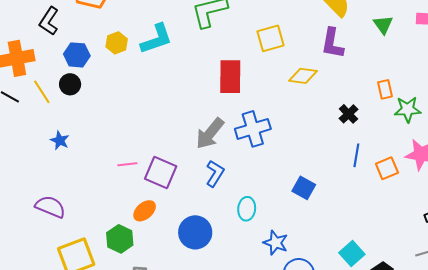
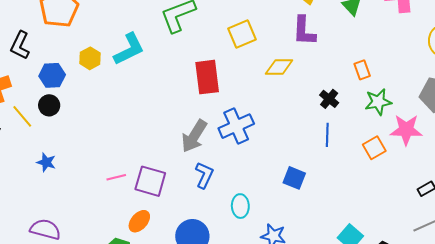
green star: (408, 109) -> (378, 102), moved
blue line: (356, 155) -> (327, 135), moved

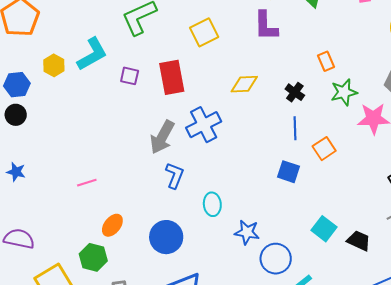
yellow diamond: (279, 67) -> (244, 84), moved
orange square: (374, 148) -> (324, 149), moved
blue square: (294, 178) -> (289, 172), moved
purple square: (150, 181) -> (130, 76), moved, size x0.6

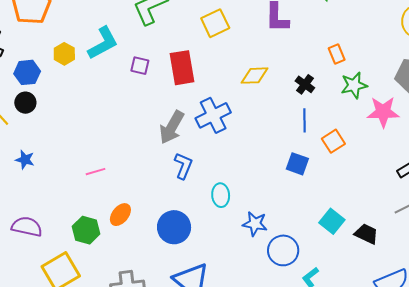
green hexagon: (93, 257) -> (86, 230), moved

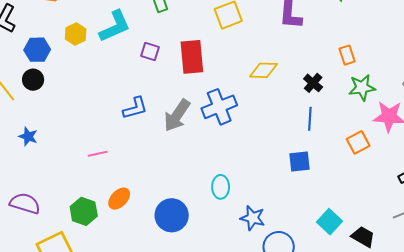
orange square: (333, 141) -> (358, 142), moved
blue square: (297, 164) -> (299, 162), turned -30
blue L-shape: (183, 166) -> (135, 108), moved, turned 48

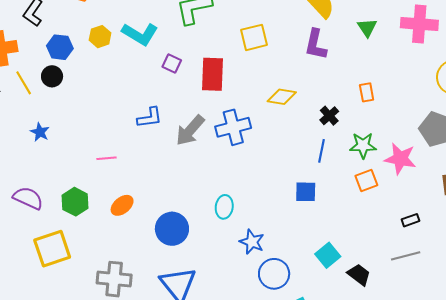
cyan L-shape: (115, 26) -> (140, 34), turned 48
green star: (362, 88) -> (363, 145), moved
green hexagon: (84, 211) -> (75, 202), moved

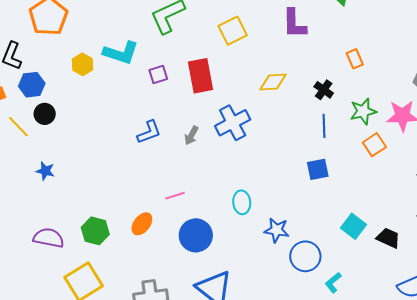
blue hexagon: (60, 47) -> (32, 85), moved
purple square: (172, 63) -> (158, 74), turned -30
gray arrow: (190, 130) -> (191, 135), size x0.6
pink line: (107, 158) -> (175, 196), moved

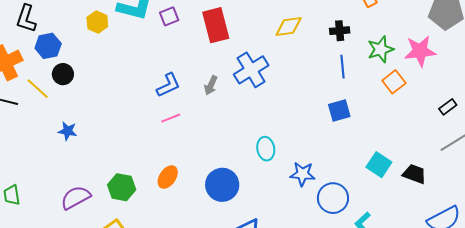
purple square: (158, 74) -> (169, 16), moved
black cross: (324, 90) -> (340, 31), turned -36
pink line: (175, 196) -> (171, 118), moved
purple semicircle: (49, 238) -> (76, 198), turned -36

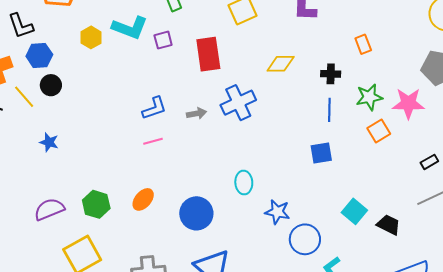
black L-shape: (26, 19) -> (21, 26), turned -44
gray arrow: (211, 85) -> (196, 113), turned -132

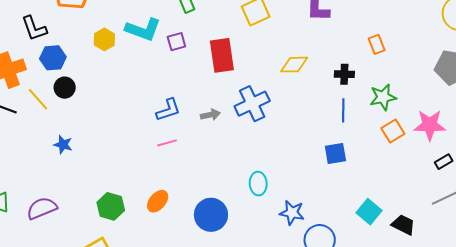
pink star: (408, 103) -> (430, 125), moved
purple semicircle: (49, 209) -> (42, 208), moved

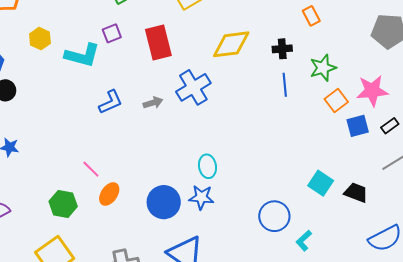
cyan L-shape: (143, 29) -> (82, 55), moved
yellow diamond: (294, 65) -> (231, 44), size x1.4
pink line: (167, 143) -> (91, 169), moved, turned 66
blue square: (335, 153) -> (358, 126), moved
blue star: (292, 213) -> (201, 197), moved

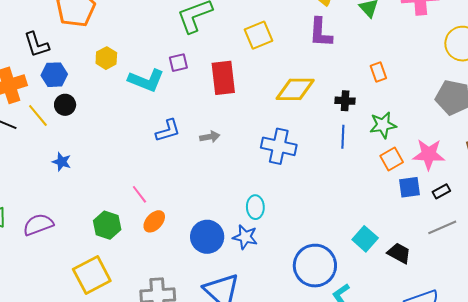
blue cross: (193, 87) -> (279, 146), moved, turned 36
blue circle: (274, 216) -> (315, 266), size x1.4

